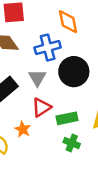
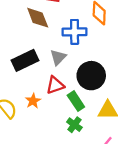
black circle: (74, 72) -> (91, 76), moved
green rectangle: (67, 118) -> (76, 101), turned 54

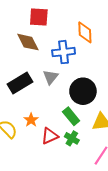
red triangle: (55, 85) -> (50, 136), moved

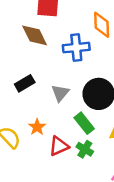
gray triangle: (51, 77) -> (60, 93), moved
black rectangle: (20, 83) -> (25, 83), size x0.7

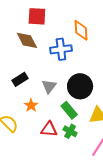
orange star: (37, 127) -> (31, 105), moved
red triangle: (59, 146) -> (49, 129), turned 30

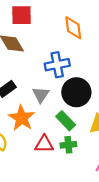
blue cross: (61, 49) -> (57, 65), moved
orange star: (31, 105) -> (22, 118), size x1.6
green cross: (70, 131) -> (68, 145), turned -32

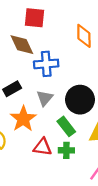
blue cross: (57, 65) -> (46, 64), moved

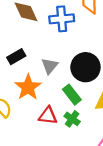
blue cross: (46, 64) -> (62, 19), moved
green cross: (66, 150) -> (72, 119), turned 35

